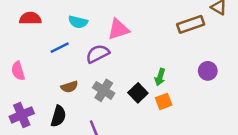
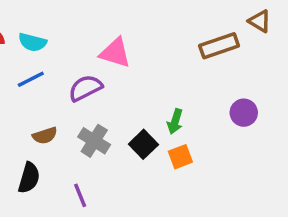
cyan semicircle: (78, 22) -> (33, 42), moved
pink triangle: (118, 29) -> (115, 53), turned 35

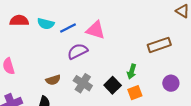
brown rectangle: (219, 46) -> (159, 45), moved
blue line: (31, 79) -> (68, 28), moved
purple circle: (244, 113) -> (171, 83), moved

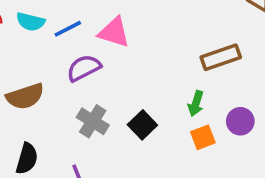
green arrow: (132, 71) -> (196, 103), moved
brown semicircle: (53, 80) -> (25, 96), moved, size x1.5
orange square: (135, 93) -> (203, 137), moved

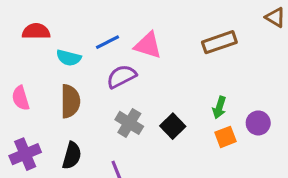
cyan semicircle: (30, 22) -> (69, 58), moved
brown rectangle: (221, 57) -> (219, 42), moved
brown semicircle: (25, 96) -> (70, 101), turned -72

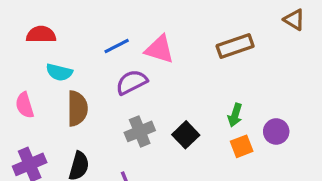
cyan semicircle: (69, 58) -> (59, 72), moved
gray cross: (129, 123) -> (140, 131), turned 36

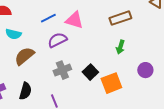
brown semicircle: (77, 108) -> (24, 56), turned -130
green arrow: (235, 115) -> (120, 47), moved
orange square: (242, 146) -> (111, 83), moved, size x1.5

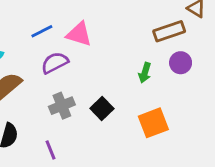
brown rectangle: (120, 18) -> (169, 31), moved
purple circle: (145, 70) -> (181, 63), moved
orange square: (111, 83) -> (153, 123), moved

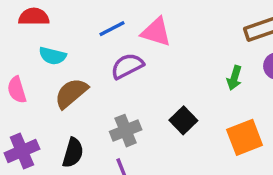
gray cross: (62, 106) -> (126, 131), moved

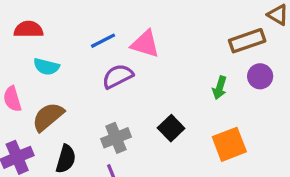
brown semicircle: (71, 93) -> (48, 117), moved

